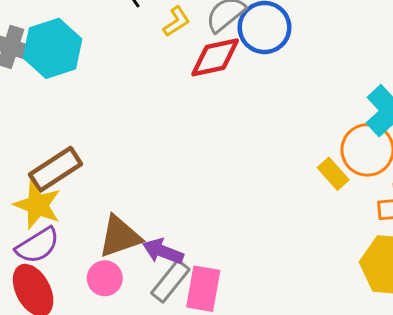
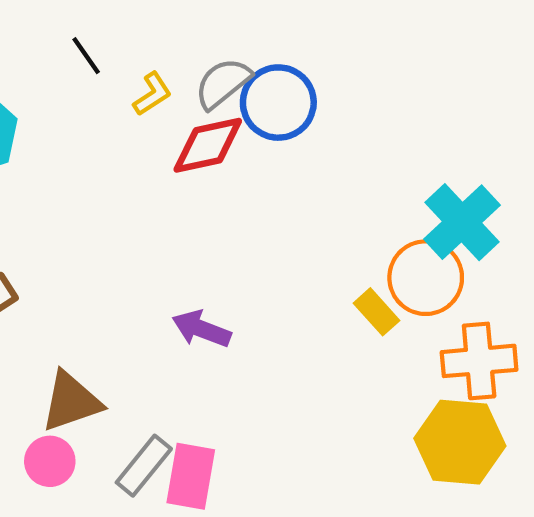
purple arrow: (163, 251) -> (201, 329), moved

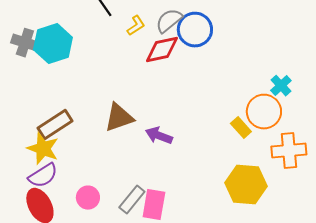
cyan cross: (462, 222) -> (281, 86), size x0.6
brown triangle: (71, 402) -> (119, 118), moved
yellow hexagon: (460, 442) -> (246, 185), moved

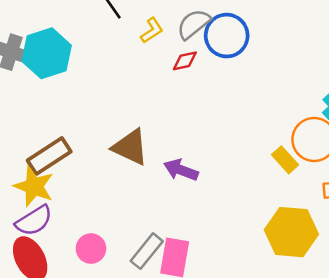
red diamond: (162, 50) -> (185, 61), size x0.6
brown triangle: (119, 118) -> (130, 147), turned 44

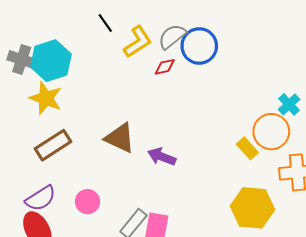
yellow L-shape: (152, 30) -> (138, 42), size x1.5
yellow star: (34, 186) -> (46, 98), moved
pink circle: (91, 249) -> (87, 202), moved

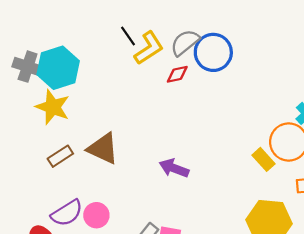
black line: (105, 23) -> (128, 36), moved
brown triangle: (120, 138) -> (103, 149), moved
brown rectangle: (53, 145) -> (60, 156), size x0.7
purple semicircle: (41, 198) -> (67, 213), moved

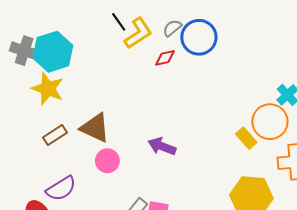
gray semicircle: (185, 43) -> (172, 28), size x0.7
pink circle: (96, 215) -> (107, 161), moved

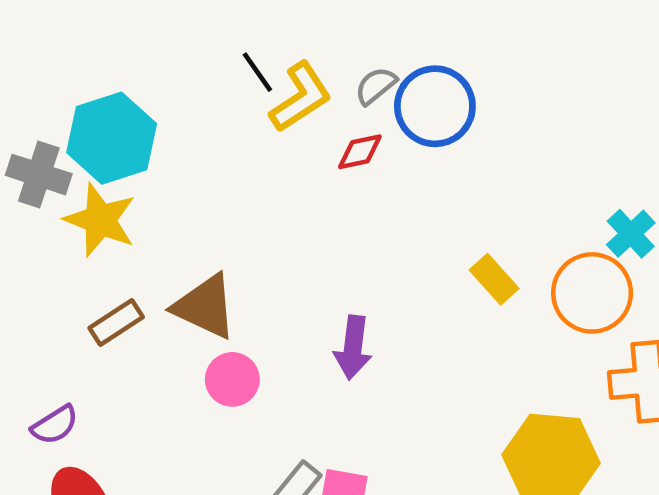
gray cross: (24, 51) -> (39, 175), moved
yellow rectangle: (246, 138) -> (494, 279), moved
purple arrow: (162, 146) -> (353, 348), turned -104
purple semicircle: (61, 188) -> (55, 425), moved, size x0.7

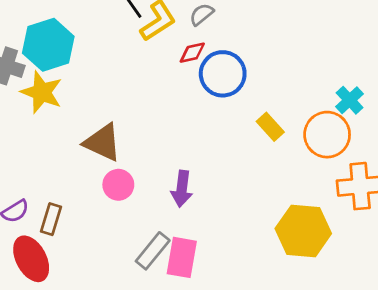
blue circle: (435, 106) -> (223, 74), moved
brown rectangle: (116, 323) -> (51, 219), moved, turned -40
purple arrow: (353, 348) -> (182, 189), moved

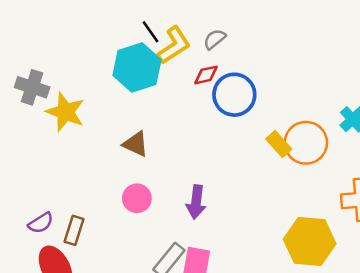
cyan hexagon: (48, 45) -> (137, 68), moved
orange circle: (327, 135) -> (306, 143), moved
brown triangle: (102, 143) -> (136, 144), moved, size x0.7

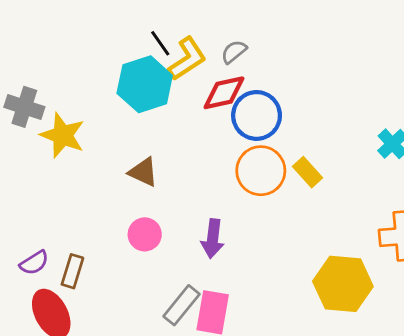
red diamond: (206, 75) -> (224, 93), size x1.5
orange circle: (306, 143) -> (261, 171), moved

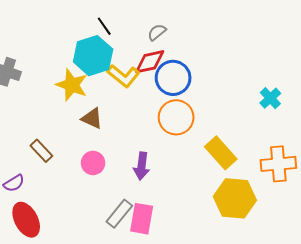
yellow L-shape: (187, 59) -> (123, 76), moved, turned 72
yellow star: (63, 135) -> (72, 85), moved
yellow rectangle: (308, 172) -> (221, 153), moved, size x1.5
brown rectangle: (72, 271) -> (41, 151), moved, turned -60

